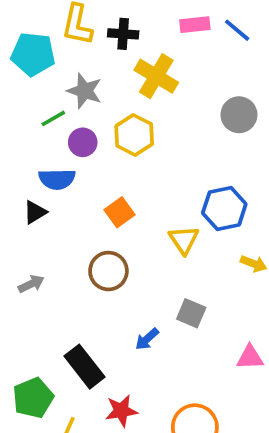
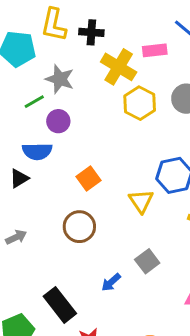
pink rectangle: (195, 25) -> (155, 50), moved
yellow hexagon: (134, 135) -> (140, 103), moved
gray square: (191, 313) -> (147, 261), turned 30

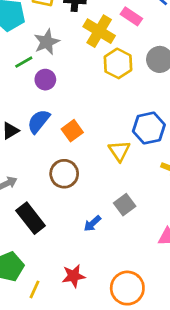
pink rectangle: (155, 50) -> (131, 16), turned 40
gray star: (60, 79) -> (47, 42), turned 30
blue semicircle: (37, 151) -> (39, 121), moved, turned 130
black rectangle: (60, 305) -> (31, 218), moved

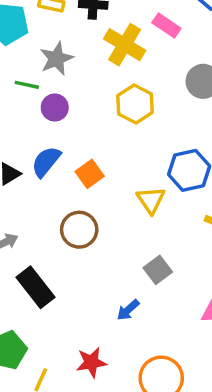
green line: (24, 62) -> (27, 85), turned 42
yellow hexagon: (118, 63) -> (135, 104), moved
blue arrow: (92, 224) -> (128, 310), moved

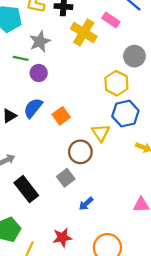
yellow hexagon: (135, 104) -> (116, 83), moved
brown circle: (79, 230) -> (80, 152), moved
gray square: (158, 270) -> (66, 178), moved

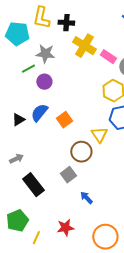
pink rectangle: (111, 20) -> (108, 57), moved
gray star: (40, 41) -> (45, 54), turned 30
green line: (21, 58) -> (28, 69), turned -40
blue arrow: (86, 204) -> (86, 198), turned 88

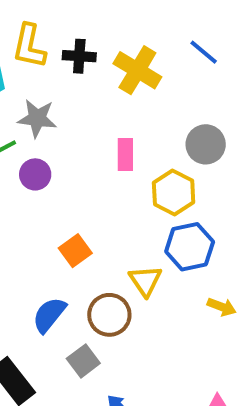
yellow cross: (84, 46) -> (137, 70), moved
pink rectangle: (108, 57) -> (125, 154), moved, turned 56
blue semicircle: (39, 113) -> (49, 315), moved

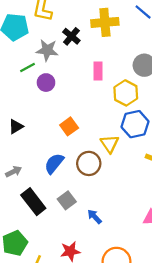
black cross: (79, 56) -> (71, 36), moved, turned 36
yellow cross: (137, 70) -> (105, 22), turned -36
gray square: (83, 361) -> (67, 200), moved

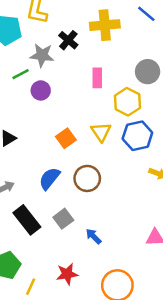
yellow triangle: (110, 144) -> (101, 132), moved

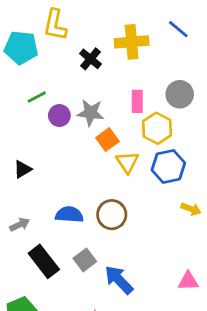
gray star: (42, 55) -> (91, 113), moved
pink rectangle: (97, 78) -> (137, 101), moved
orange square: (66, 138) -> (107, 140), moved
blue semicircle: (49, 178) -> (69, 215), turned 55
blue arrow: (93, 236) -> (119, 280), size x1.6

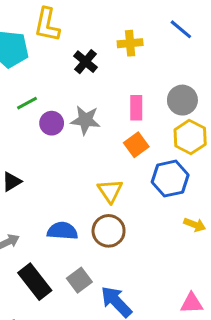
yellow cross: (132, 42) -> (130, 43), size x0.7
yellow hexagon: (157, 128) -> (190, 137), moved
orange square: (107, 140) -> (136, 145), moved
yellow triangle: (127, 162) -> (110, 191), moved

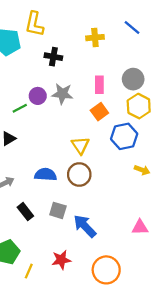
black cross: (85, 62) -> (53, 57), moved, turned -30
green line: (27, 103) -> (20, 108), moved
gray square: (79, 280) -> (58, 210), turned -36
black rectangle: (35, 282) -> (25, 212), size x0.7

